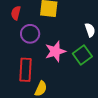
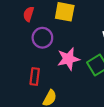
red rectangle: (26, 70) -> (35, 77), size x0.7

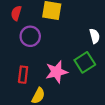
pink star: (68, 59) -> (56, 72), moved

